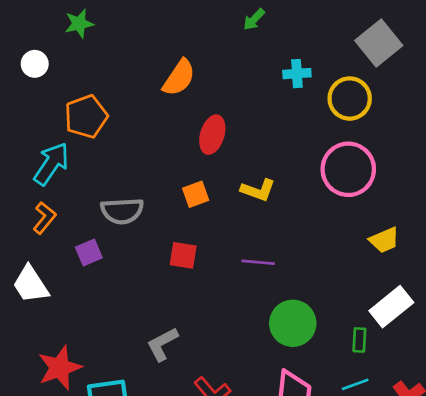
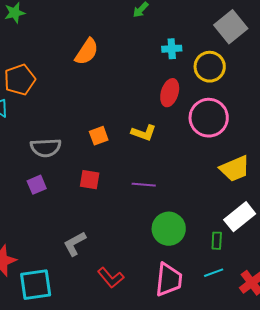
red ellipse: (212, 135) -> (170, 93), moved
yellow trapezoid: (384, 240) -> (235, 169), size x1.4
purple square: (89, 253) -> (37, 185), moved

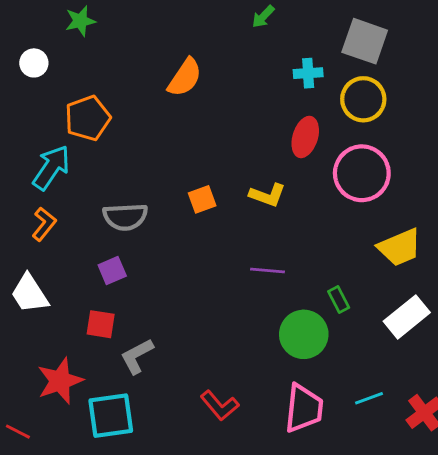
gray square: (231, 27) -> (365, 41), moved, turned -32
red square: (90, 180) -> (101, 324), moved
green rectangle: (217, 241) -> (339, 300), moved, turned -30
gray L-shape: (75, 244) -> (137, 356), moved

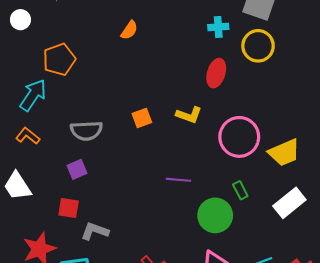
orange semicircle: (185, 77) -> (129, 30), size x0.7
pink circle: (362, 173) -> (239, 137), moved
orange L-shape: (44, 224) -> (28, 136), turned -90
purple line: (267, 270) -> (179, 180), moved
gray L-shape: (137, 356) -> (95, 231), turned 48

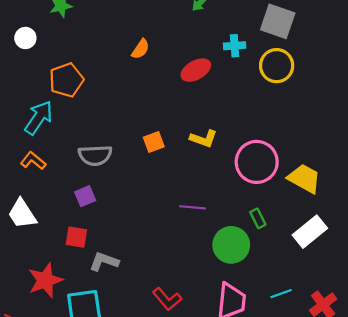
red ellipse: (216, 73) -> (196, 70), moved, turned 44
yellow trapezoid: (284, 153) -> (304, 179), turned -128

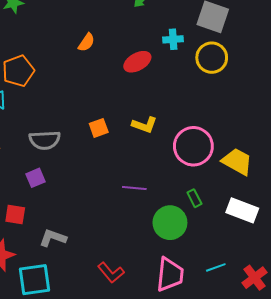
white rectangle: (310, 232) -> (242, 210), turned 60
red square: (76, 237) -> (15, 214), moved

